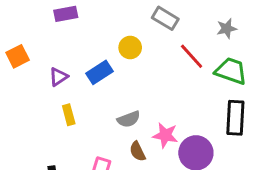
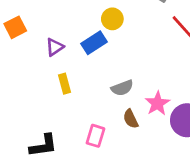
yellow circle: (130, 48) -> (112, 19), moved
pink star: (165, 135) -> (157, 103), turned 30

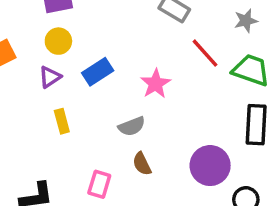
yellow circle: (112, 19) -> (58, 41), moved
pink star: (157, 103) -> (156, 84), moved

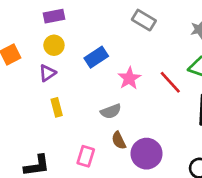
red line: (205, 53) -> (170, 82), moved
blue rectangle: (98, 72) -> (96, 57), moved
purple circle: (210, 166) -> (147, 154), moved

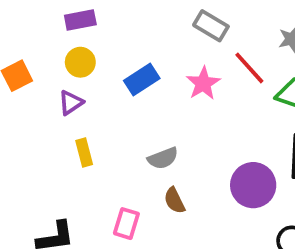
pink star: (129, 78) -> (203, 83), moved
red line: (170, 82) -> (249, 68), moved
purple circle: (147, 154) -> (253, 185), moved

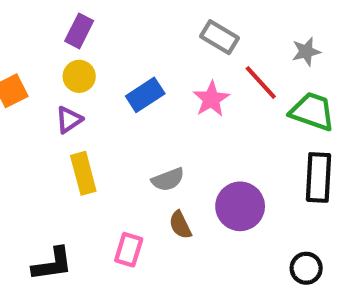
purple rectangle: (80, 20) -> (79, 31), turned -52
yellow rectangle: (84, 152) -> (83, 173), size x1.4
purple circle: (253, 185) -> (240, 206), moved

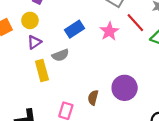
yellow circle: (79, 76) -> (30, 20), moved
gray semicircle: (168, 179) -> (60, 55), moved
brown semicircle: (180, 225) -> (93, 98), turned 40

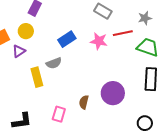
red line: (135, 23) -> (123, 33), turned -60
pink star: (109, 31) -> (99, 41), turned -30
purple triangle: (34, 42) -> (19, 51), moved

